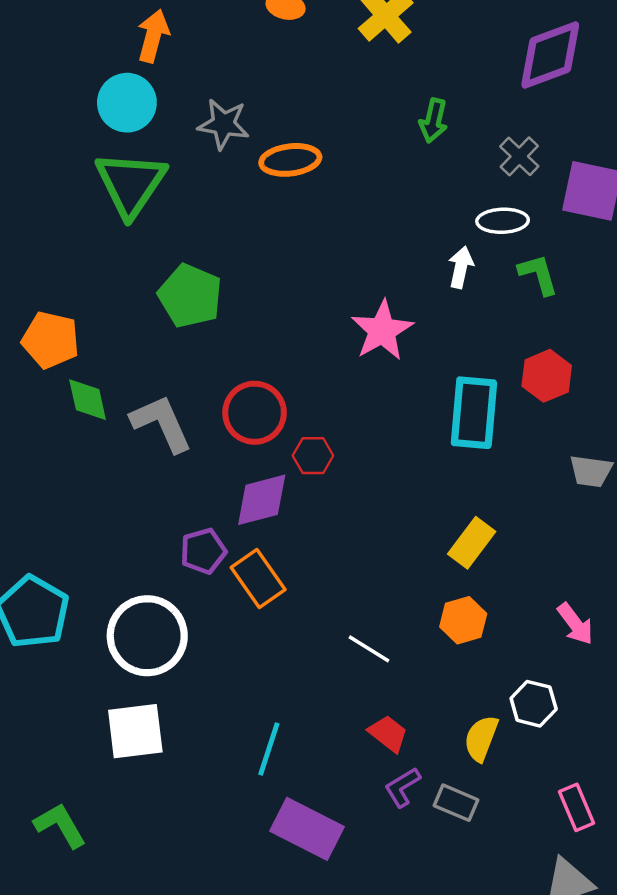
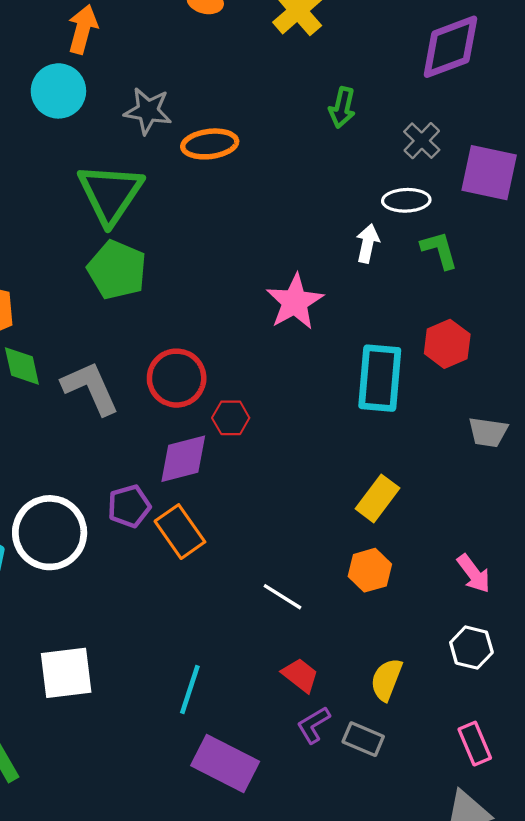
green triangle: (131, 184) -> (110, 194), moved
white circle: (147, 636) -> (50, 533), moved
white hexagon: (534, 704) -> (471, 648), moved

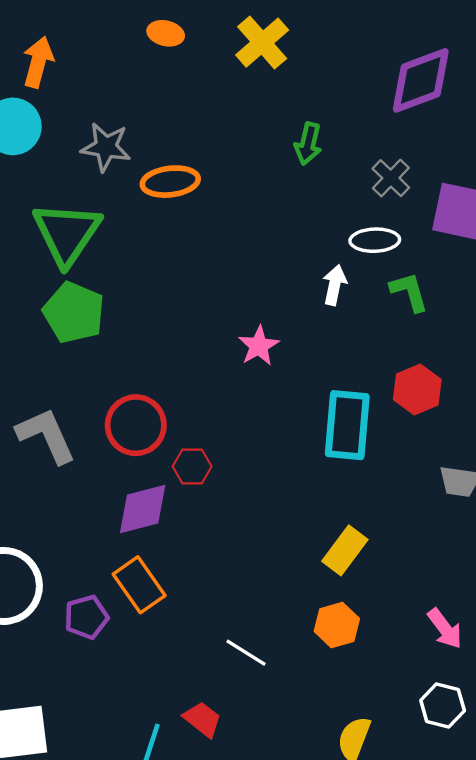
pink star: (295, 302) -> (259, 346), size x0.7
purple pentagon: (129, 506) -> (86, 617), moved
red trapezoid: (300, 675) -> (202, 719), moved

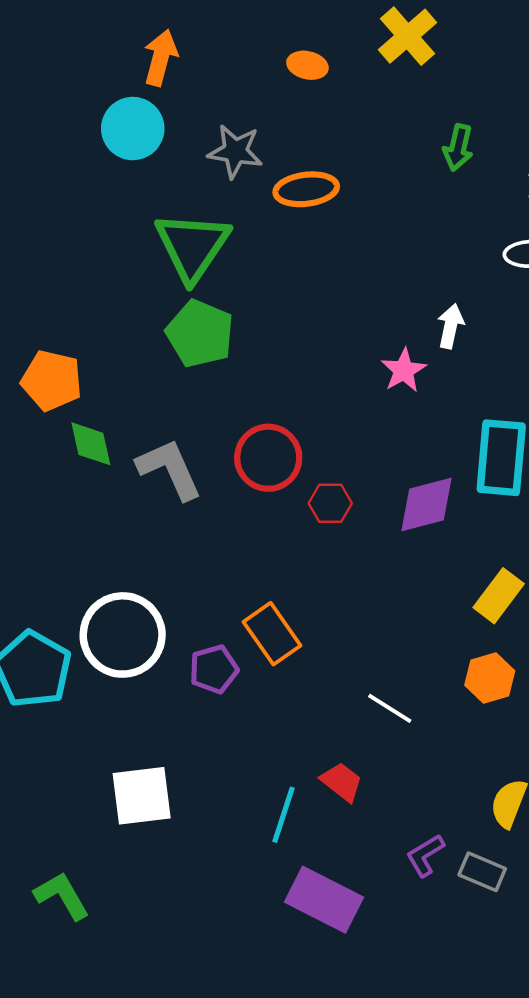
orange ellipse: (166, 33) -> (307, 65), moved
white arrow: (335, 285) -> (451, 326), moved
purple diamond: (143, 509) -> (426, 505), moved

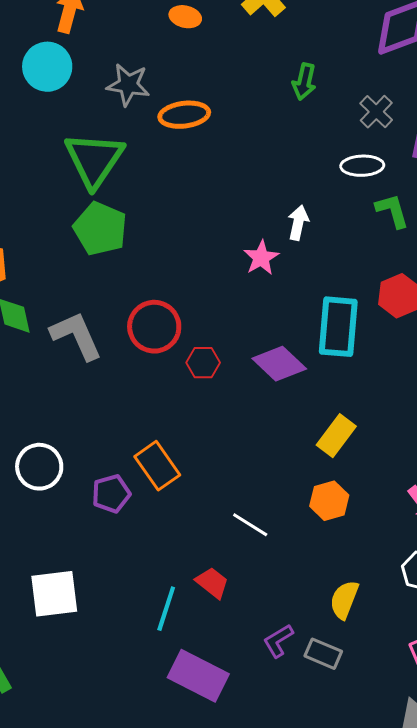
purple diamond: (426, 505) -> (279, 364), turned 58
white circle: (123, 635) -> (39, 467), size x0.7

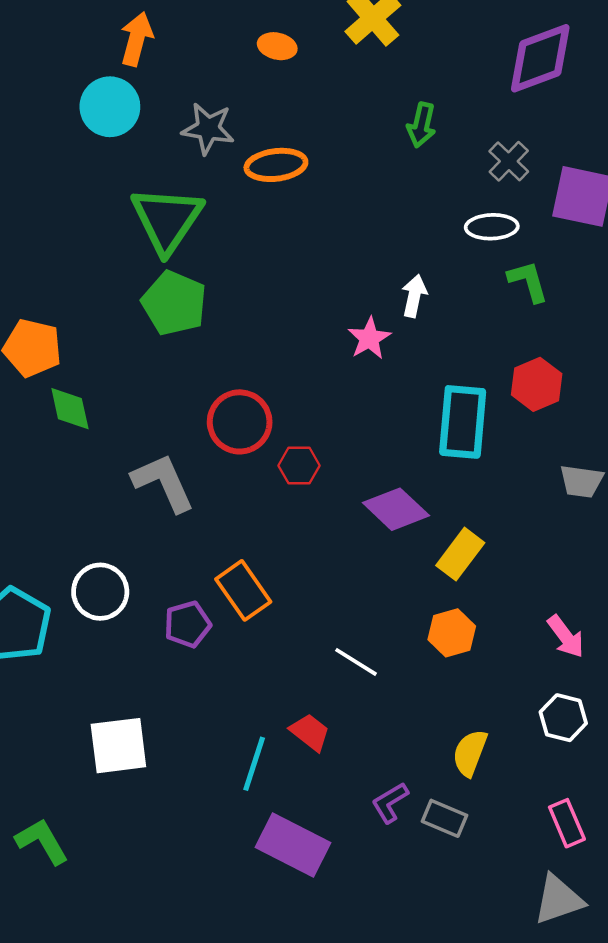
gray L-shape: (76, 336) -> (163, 483), moved
purple diamond: (279, 364) -> (396, 509), moved

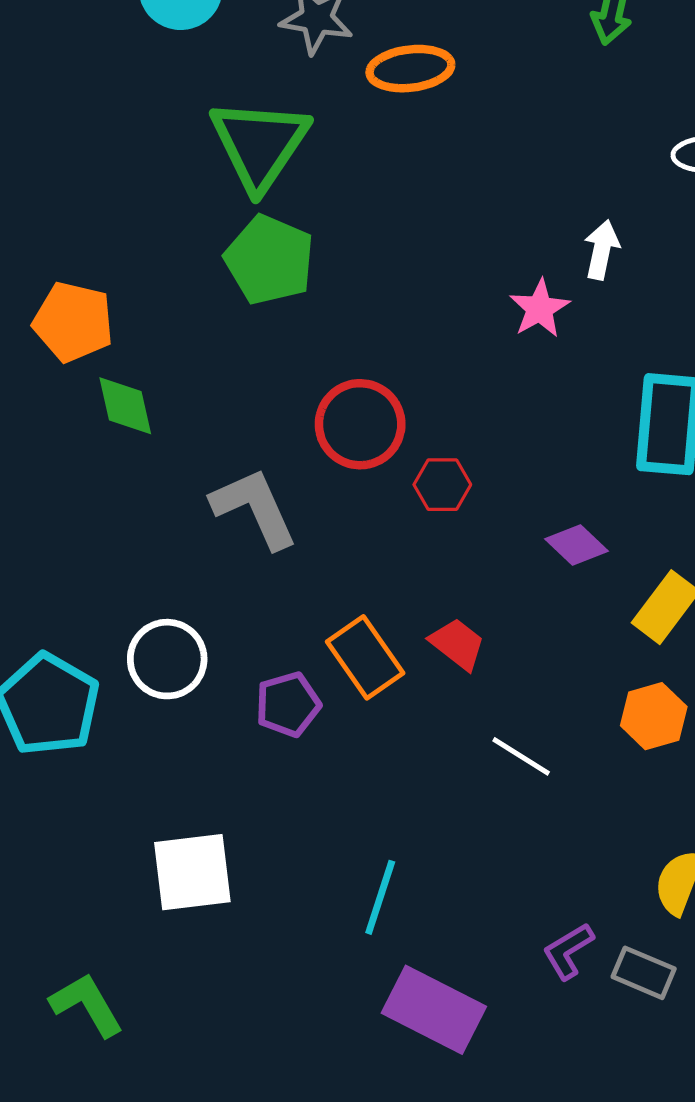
purple diamond: (396, 509) -> (577, 545), size x0.7
red trapezoid: (310, 732) -> (457, 644), moved

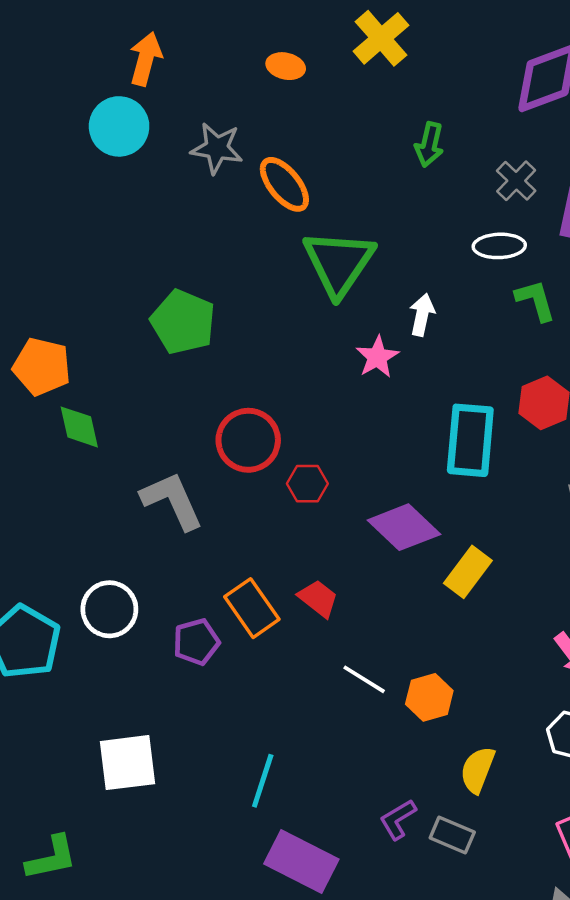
orange ellipse: (410, 69) -> (284, 184), turned 58
green triangle: (259, 144) -> (339, 263), moved
purple diamond: (577, 545) -> (404, 527), size x1.6
orange hexagon: (654, 716) -> (429, 697), moved
green L-shape: (87, 1005) -> (51, 858), turned 108

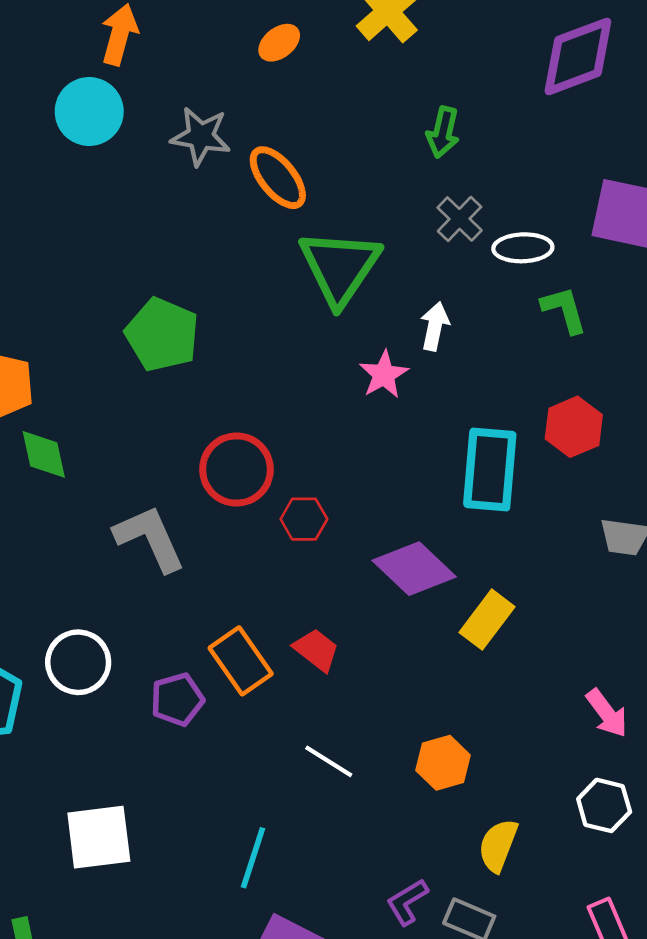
orange ellipse: (286, 66) -> (279, 43), turned -51
gray cross: (516, 181) -> (460, 219), moved
white line: (364, 679) -> (329, 761), moved

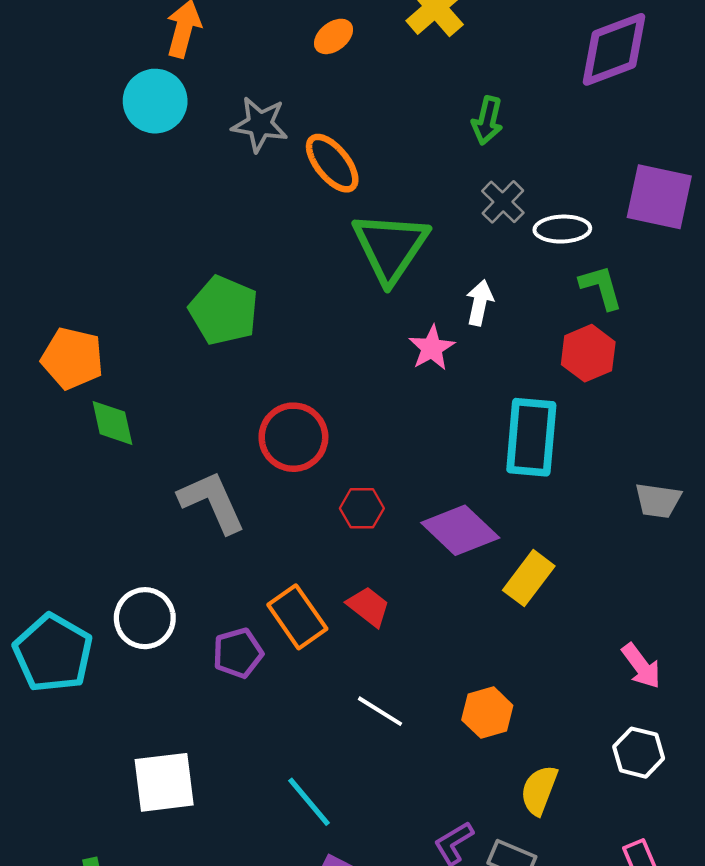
red hexagon: (574, 427) -> (588, 353), moved
red hexagon: (304, 519) -> (362, 508), moved
cyan line: (253, 858) -> (309, 802), turned -58

